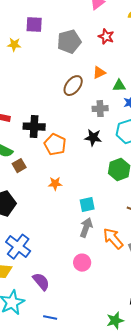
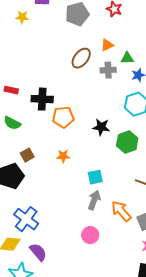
gray cross: (100, 109) -> (108, 70), moved
black star: (93, 138) -> (101, 127), moved
orange pentagon: (55, 145) -> (63, 117), turned -30
brown square: (19, 166) -> (27, 155), moved
purple semicircle: (41, 282) -> (38, 252), moved

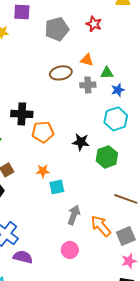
orange triangle: (107, 45) -> (87, 60), turned 40
brown ellipse: (81, 58) -> (61, 73), turned 40
cyan square: (95, 177) -> (57, 187), moved
purple semicircle: (38, 252) -> (23, 257), moved, turned -36

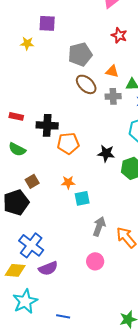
gray pentagon: (57, 29) -> (80, 54), moved
brown ellipse: (61, 73) -> (86, 84), turned 55
purple semicircle: (23, 257) -> (48, 268), turned 144

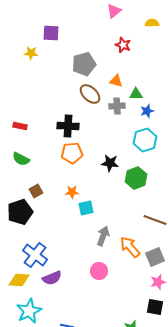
black cross: (47, 125) -> (68, 126), moved

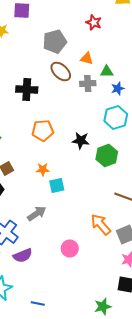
black cross: (68, 126) -> (27, 90), moved
gray arrow: (103, 236) -> (37, 214), moved, turned 36

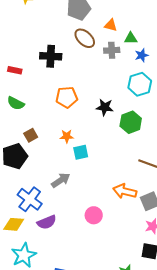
orange arrow: (101, 224) -> (125, 191), turned -35

